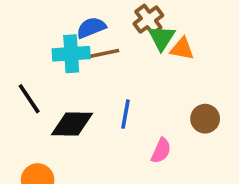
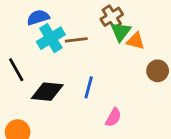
blue semicircle: (91, 28) -> (38, 17), moved
cyan cross: (71, 54) -> (51, 38), turned -32
brown circle: (205, 119) -> (158, 71), moved

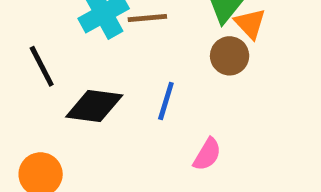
orange triangle: (136, 41) -> (250, 24), turned 30
brown circle: (158, 71) -> (230, 56), moved

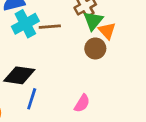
blue line: (166, 101) -> (32, 99), moved

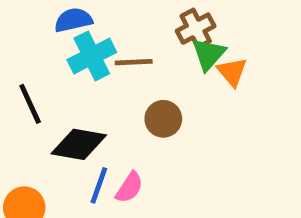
brown circle: (95, 48) -> (163, 119), moved
pink semicircle: (82, 103) -> (129, 187), moved

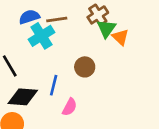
brown line: (134, 62) -> (57, 20), moved
black diamond: (79, 144) -> (23, 97), moved
blue line: (99, 185) -> (54, 85), moved

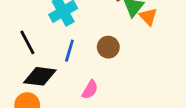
blue line: (54, 85) -> (69, 51), moved

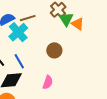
blue line: (69, 51) -> (19, 61), moved, turned -35

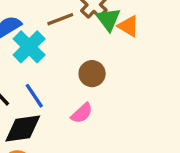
brown line: (28, 18) -> (60, 19), moved
pink semicircle: (48, 82) -> (82, 113), moved, turned 32

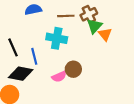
cyan cross: (29, 47) -> (57, 38), moved, turned 36
brown circle: (92, 74) -> (73, 69), moved

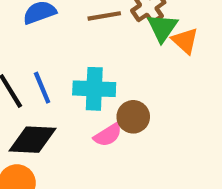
cyan cross: (57, 38) -> (94, 89), moved
blue line: (34, 56) -> (42, 88), moved

